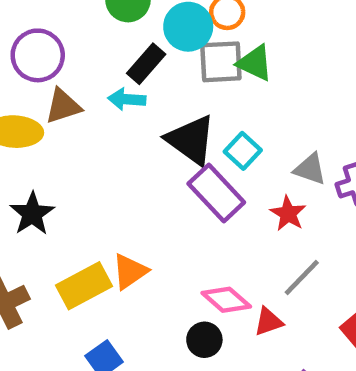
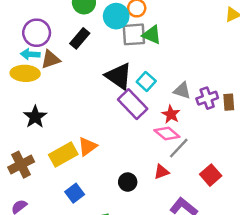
black rectangle: (146, 64) -> (80, 38), moved
cyan arrow: (127, 99) -> (30, 54), moved
pink diamond: (226, 300) -> (167, 133), moved

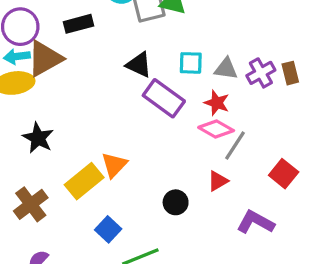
black rectangle: (80, 38) -> (79, 24), turned 45
brown triangle: (51, 59) -> (45, 59), size x1.4
black triangle: (119, 76) -> (139, 65), size x0.7
cyan square: (146, 81) -> (191, 63), moved, turned -30

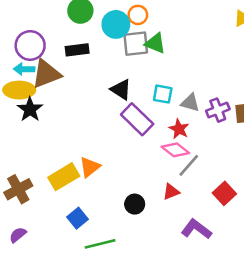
black star: (38, 138) -> (30, 109), moved

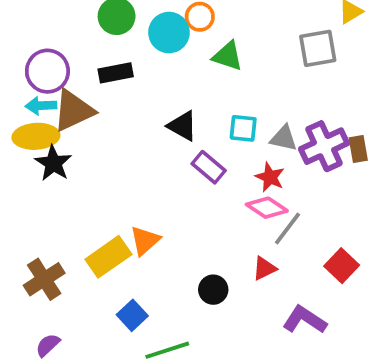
gray square: (136, 44) -> (318, 48), moved
purple cross: (218, 110) -> (324, 146), size x1.4
purple rectangle: (137, 119) -> (209, 167), size x0.7

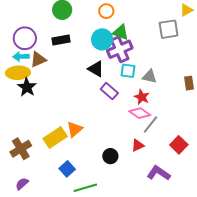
cyan circle: (169, 33) -> (102, 39), moved
brown triangle: (73, 110) -> (38, 59), size x0.7
purple cross: (324, 146) -> (120, 49), moved

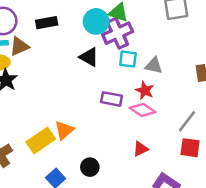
purple rectangle: (109, 91) -> (111, 99), moved, turned -30
gray line: (150, 125) -> (187, 121), moved
red square: (179, 145) -> (190, 148), turned -36
black circle: (110, 156) -> (90, 167), moved

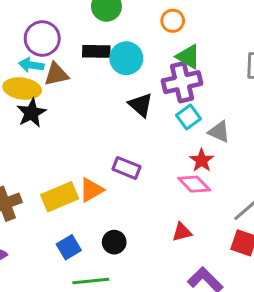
cyan circle: (96, 21) -> (126, 58), moved
cyan square: (128, 59) -> (188, 117), turned 36
purple rectangle: (111, 99) -> (127, 168), moved

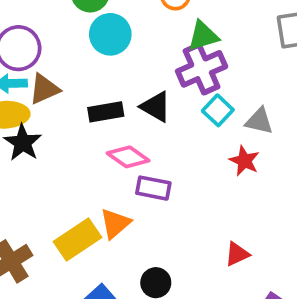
black rectangle: (96, 51) -> (106, 112), moved
green triangle: (188, 57) -> (203, 36), turned -36
cyan circle: (126, 58) -> (110, 34), moved
pink diamond: (194, 184) -> (128, 157), moved

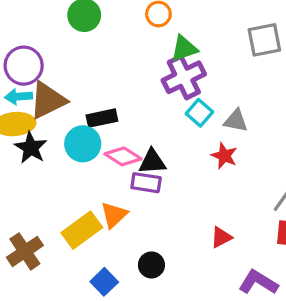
cyan circle: (110, 34) -> (83, 144), moved
brown triangle: (44, 89) -> (48, 100), size x1.4
black triangle: (156, 107) -> (152, 162), moved, turned -32

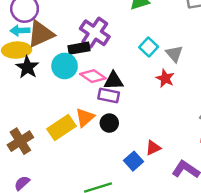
purple cross: (184, 77) -> (95, 33), moved, turned -32
gray triangle: (236, 121) -> (174, 54), turned 36
red triangle: (221, 237) -> (153, 148), moved
black circle: (151, 265) -> (109, 123), moved
blue square: (104, 282) -> (134, 161), moved

